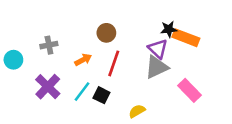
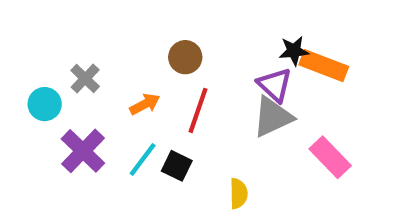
gray cross: (49, 45) -> (85, 78), turned -35
cyan circle: (13, 60) -> (45, 104), moved
yellow semicircle: (137, 111) -> (239, 194), turned 119

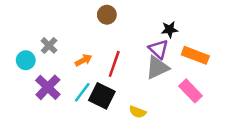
brown circle: (185, 57) -> (107, 15), moved
orange rectangle: (324, 66) -> (195, 55), moved
black square: (177, 166) -> (102, 96), size x1.5
yellow semicircle: (239, 194) -> (138, 112), turned 112

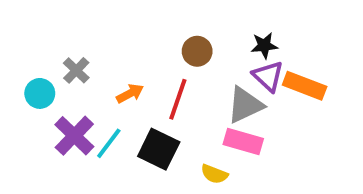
brown circle: (107, 15) -> (197, 51), moved
purple triangle: (158, 49) -> (268, 76), moved
pink rectangle: (190, 91) -> (243, 141), moved, turned -30
cyan line: (82, 92) -> (109, 143), moved

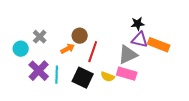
brown circle: (197, 51) -> (80, 36), moved
purple triangle: (268, 76) -> (140, 40), turned -30
cyan line: (109, 143) -> (57, 75), turned -36
yellow semicircle: (214, 174) -> (108, 77), moved

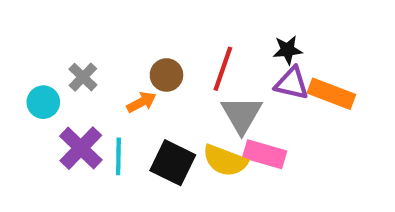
red line: (93, 52) -> (223, 69), moved
gray triangle: (128, 55) -> (242, 115), moved, turned -35
yellow semicircle: (108, 77) -> (225, 161), size x1.5

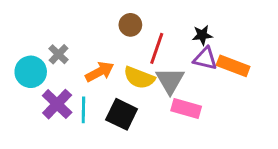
brown circle: (166, 75) -> (130, 25), moved
cyan circle: (43, 102) -> (31, 72), size x1.4
orange arrow: (141, 102) -> (100, 72), size x1.4
yellow semicircle: (225, 161) -> (139, 78), moved

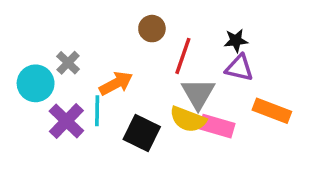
orange rectangle: (233, 66) -> (272, 111), moved
yellow semicircle: (139, 78) -> (188, 119), moved
cyan line: (83, 110) -> (97, 111), moved

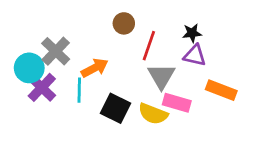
gray cross: (68, 63) -> (56, 51), size x1.5
yellow semicircle: (188, 119) -> (153, 114), moved
purple cross: (66, 121) -> (42, 87), moved

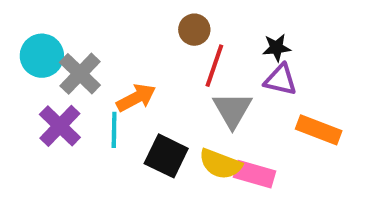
brown circle: (124, 23) -> (194, 30), moved
cyan circle: (29, 68) -> (42, 56), moved
pink rectangle: (177, 103) -> (254, 174), moved

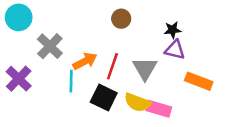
cyan circle: (42, 56) -> (19, 17), moved
red line: (214, 66) -> (112, 66), moved
purple cross: (60, 126) -> (19, 79), moved

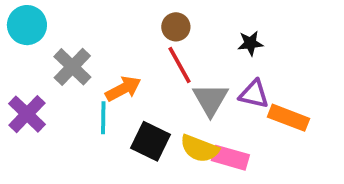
purple triangle: (175, 50) -> (254, 94), moved
red line: (112, 66) -> (180, 65), moved, turned -48

